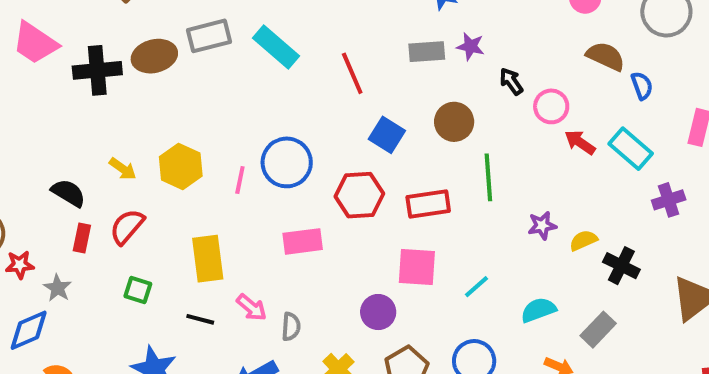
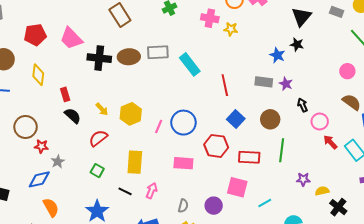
red rectangle: (82, 238) -> (65, 94), moved, turned -40
pink arrow: (251, 307) -> (152, 191), turned -119
gray semicircle: (291, 327) -> (183, 206), moved

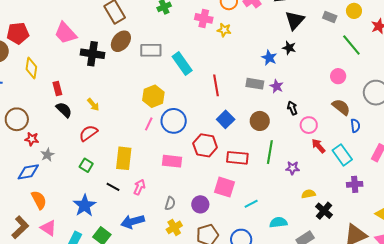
red pentagon: (35, 35) -> (18, 33), moved
brown ellipse: (129, 57) -> (121, 41), moved, turned -50
yellow hexagon: (131, 114) -> (153, 96), moved
purple star: (303, 179) -> (293, 168), moved

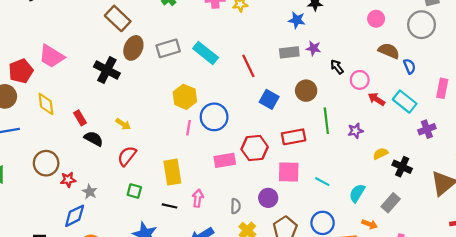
pink trapezoid: (65, 33) -> (52, 56), moved
black cross: (92, 54) -> (107, 70), turned 35
red hexagon: (205, 145) -> (255, 148), moved
cyan line: (251, 204) -> (322, 182), turned 72
cyan semicircle: (278, 222) -> (357, 193), turned -36

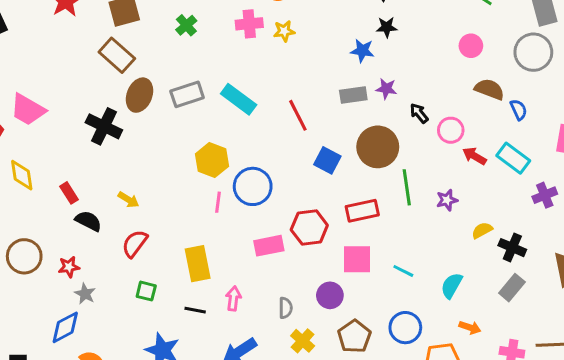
brown circle: (306, 91) -> (378, 147), size x1.4
red star: (68, 180) -> (69, 267), moved
gray rectangle: (391, 203) -> (512, 288), moved

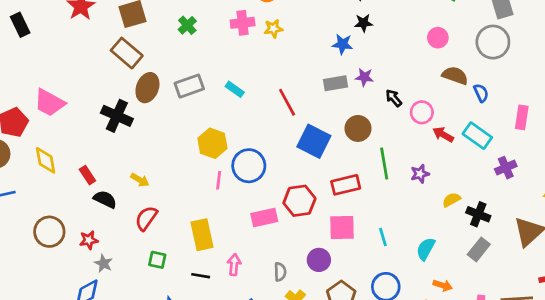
cyan rectangle: (239, 99) -> (235, 89), size x0.6
brown circle: (378, 147) -> (358, 128), size x0.7
blue square: (327, 160) -> (314, 141), size x1.4
cyan line: (403, 271) -> (383, 237), turned 48

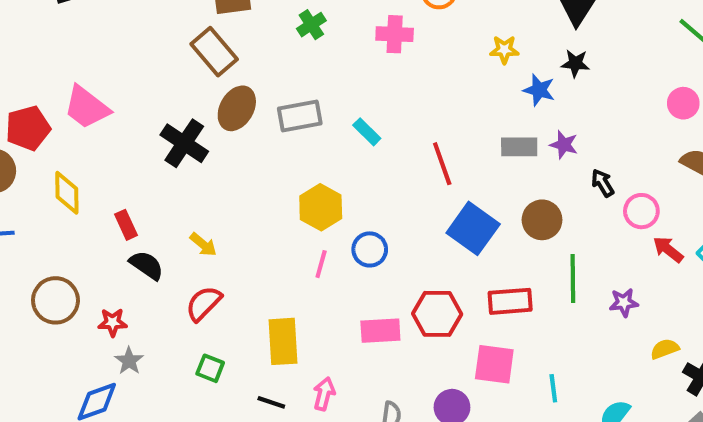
yellow star: (273, 29) -> (504, 50), moved
blue circle: (249, 166) -> (370, 249), size x0.7

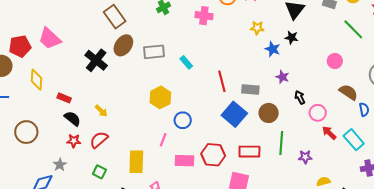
pink circle: (683, 103) -> (335, 61), moved
gray rectangle: (519, 147) -> (250, 89), moved
red rectangle: (126, 225) -> (64, 98), turned -48
pink line: (321, 264) -> (163, 140), moved
red star: (112, 322) -> (74, 141), moved

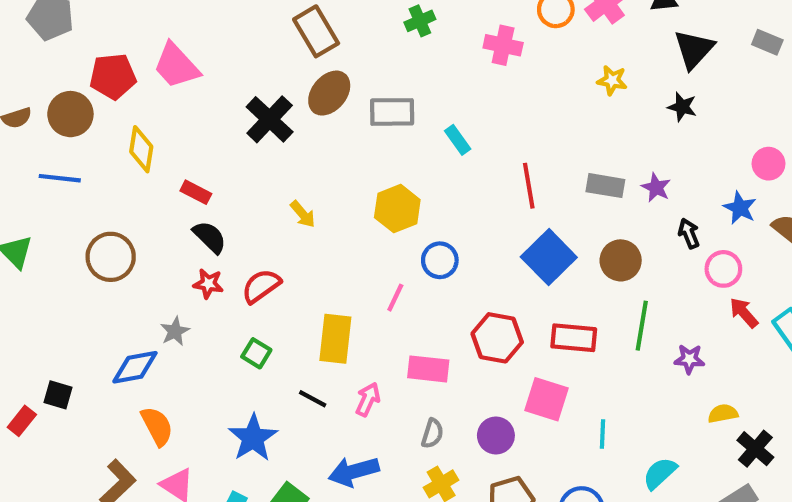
blue star: (273, 49) -> (740, 208), moved
gray rectangle: (250, 89) -> (605, 186), moved
yellow arrow: (101, 111) -> (303, 214), moved
pink rectangle: (185, 161) -> (428, 369), moved

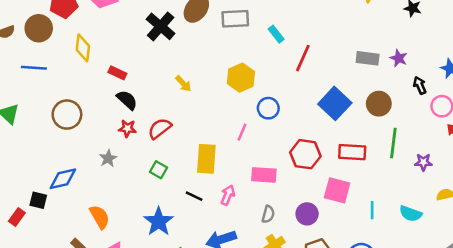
red line: (529, 186) -> (303, 58), moved, turned 36
blue diamond: (135, 367) -> (63, 179), moved
cyan semicircle: (660, 473) -> (411, 214), moved, turned -115

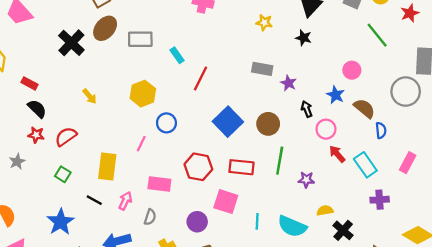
gray rectangle: (368, 58) -> (262, 69), moved
gray semicircle: (268, 214) -> (150, 217), moved
cyan semicircle: (411, 214) -> (292, 226), size x1.4

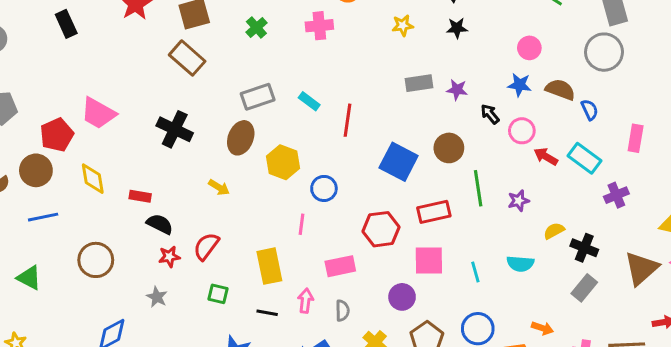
brown ellipse: (105, 28) -> (241, 138), moved
cyan semicircle: (292, 226) -> (520, 264), size x0.7

